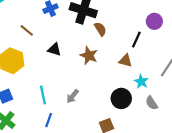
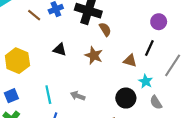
brown line: (27, 30) -> (34, 15), moved
black line: (136, 40) -> (149, 48), moved
gray arrow: (73, 96) -> (78, 96), turned 72

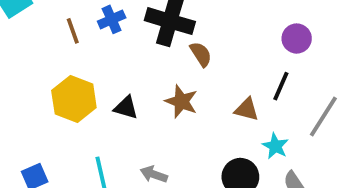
brown line: (34, 15) -> (73, 31), turned 32
black triangle: (60, 50) -> (126, 108), moved
yellow hexagon: (17, 61) -> (74, 99), moved

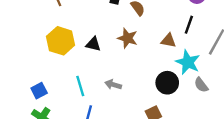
cyan star: (275, 146) -> (188, 62), size x1.5

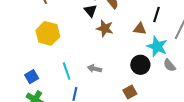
black triangle: (93, 44) -> (90, 11), moved, turned 40

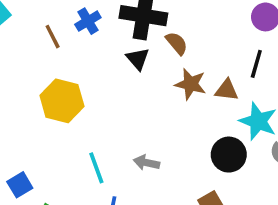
brown star: (105, 28) -> (191, 84), moved
blue square: (32, 77) -> (20, 185), moved

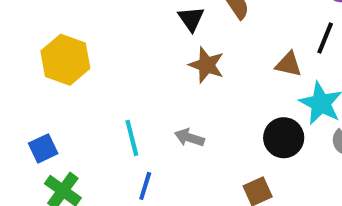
brown star: (191, 84) -> (207, 65), moved
yellow hexagon: (62, 101) -> (65, 60), moved

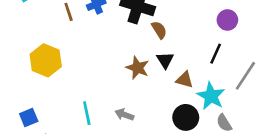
black triangle: (191, 19) -> (165, 60), moved
brown triangle: (289, 64) -> (185, 80), moved

